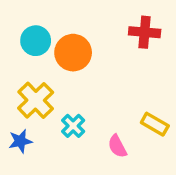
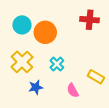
cyan cross: (73, 126) -> (57, 64), moved
blue star: (20, 141) -> (36, 87), moved

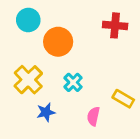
cyan circle: (22, 25) -> (28, 20), moved
pink semicircle: (73, 90) -> (93, 116), turned 40

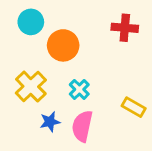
pink semicircle: (93, 116) -> (82, 126), moved, size x1.5

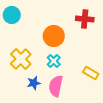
cyan circle: (31, 22) -> (12, 15), moved
orange circle: (63, 45) -> (54, 36), moved

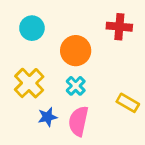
cyan circle: (12, 15) -> (32, 28), moved

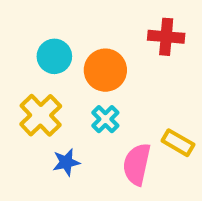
cyan circle: (32, 28) -> (54, 56), moved
pink semicircle: (78, 121) -> (137, 164), moved

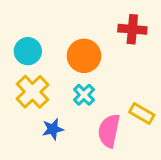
cyan circle: (54, 56) -> (28, 51), moved

